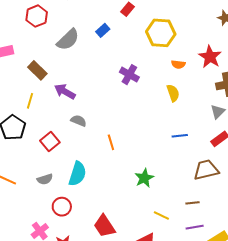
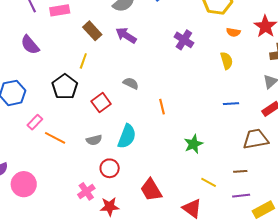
purple arrow: (65, 92) -> (126, 35), moved

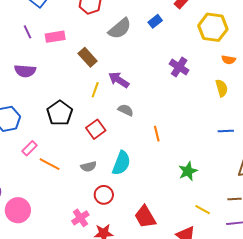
purple arrow: (126, 35) -> (119, 80), moved
purple semicircle: (30, 45) -> (25, 71), turned -45
yellow line: (83, 61) -> (95, 90), moved

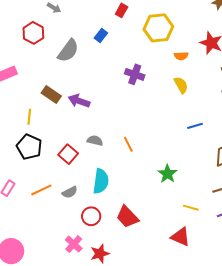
brown rectangle: (88, 57) -> (51, 95), moved
yellow line: (95, 90) -> (29, 117), moved
gray semicircle: (126, 110) -> (95, 141), moved
orange line: (50, 164) -> (41, 190), moved, turned -40
red trapezoid: (145, 217) -> (127, 217), moved

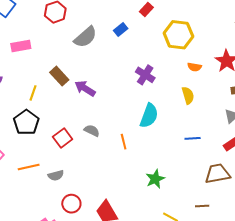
cyan semicircle: (101, 181) -> (149, 116), moved

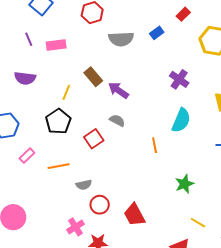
gray semicircle: (85, 37) -> (121, 39), turned 35
gray semicircle: (92, 131) -> (117, 120), moved
gray semicircle: (56, 175) -> (84, 185), moved

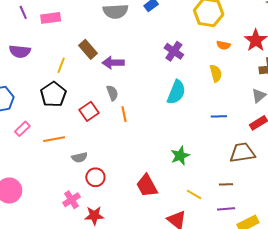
purple arrow: (118, 90) -> (113, 63), turned -35
gray semicircle: (117, 120) -> (112, 93), turned 42
orange line: (155, 145) -> (124, 114), moved
red trapezoid: (134, 215) -> (147, 186), moved

